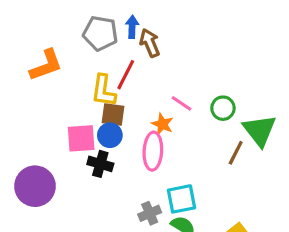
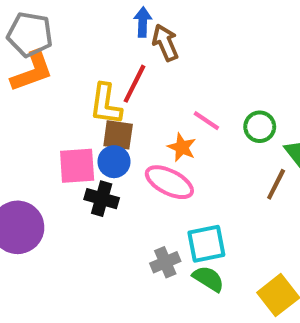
gray pentagon: (100, 33) -> (30, 34), moved
pink ellipse: (153, 151) -> (169, 182), turned -66

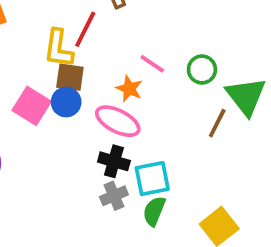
pink square: (77, 166) -> (32, 106), turned 36
black cross: (102, 199) -> (114, 161), moved
green semicircle: (208, 279) -> (154, 211), turned -100

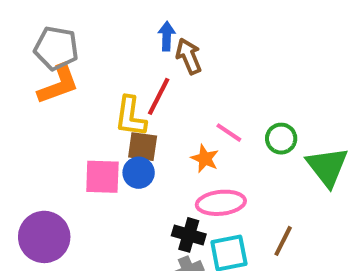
pink square: (32, 106) -> (102, 177), turned -30
pink ellipse: (118, 121) -> (221, 203), moved, turned -33
brown line: (217, 123) -> (283, 241), moved

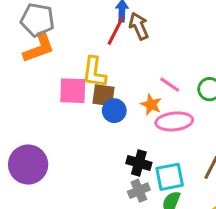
red line: (159, 96) -> (116, 31), moved
blue circle: (139, 173) -> (114, 111), moved
pink square: (102, 177) -> (73, 91), moved
pink ellipse: (221, 203) -> (174, 121), moved

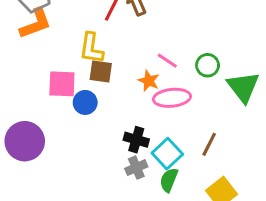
pink square: (73, 91) -> (62, 84), moved
blue circle: (114, 111) -> (85, 102), moved
cyan square: (170, 177) -> (167, 154), turned -32

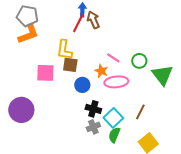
blue circle: (85, 102) -> (82, 85), moved

